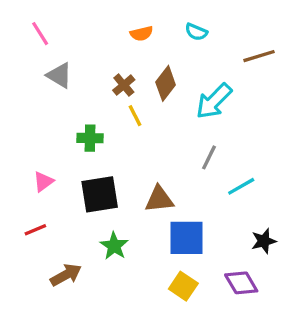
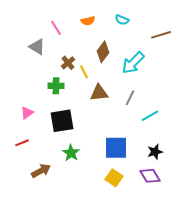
pink line: (40, 34) -> (56, 28), moved
brown cross: (124, 85) -> (68, 63), moved
brown triangle: (159, 199) -> (99, 93), moved
black star: (264, 241) -> (155, 152), moved

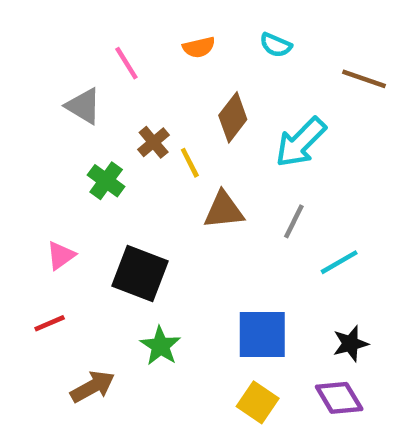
brown line: (161, 35) -> (364, 79), turned 36
green cross: (56, 86) -> (106, 181), moved, turned 35
black square: (62, 121) -> (140, 273), turned 30

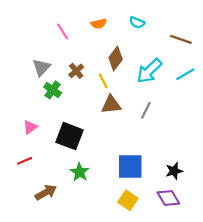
gray triangle: (83, 106) -> (41, 67), moved, turned 42
yellow line: (190, 163) -> (103, 81), moved
cyan line: (339, 262) -> (185, 74), moved

